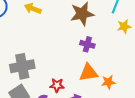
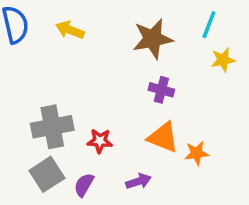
orange triangle: (88, 73) -> (163, 137), turned 30
red star: (57, 85) -> (100, 141), moved

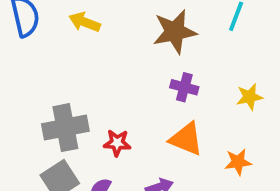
yellow star: (223, 60) -> (249, 97), moved
orange star: (197, 153) -> (238, 162), moved

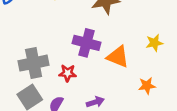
purple cross: (184, 87) -> (86, 43), moved, size x1.5
orange triangle: (186, 139) -> (118, 57), moved

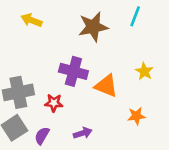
yellow star: (154, 43) -> (144, 71), turned -30

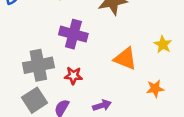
purple cross: (73, 71) -> (73, 34), moved

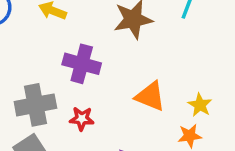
yellow star: (163, 44) -> (200, 105), moved

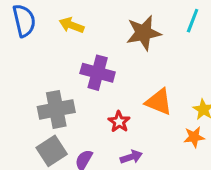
red star: (82, 119) -> (119, 122), moved, turned 30

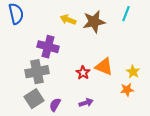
yellow arrow: (72, 25) -> (68, 20), moved
purple cross: (98, 73) -> (48, 47), moved
red star: (119, 122) -> (83, 73), moved

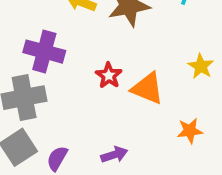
yellow star: (133, 72) -> (201, 66), moved
red star: (83, 73) -> (109, 75), moved

